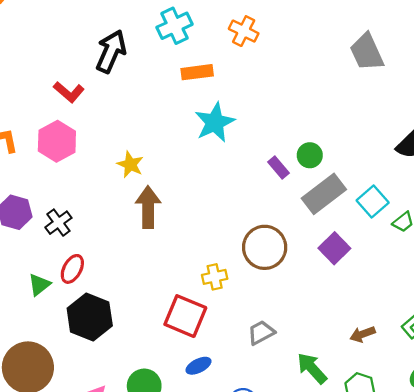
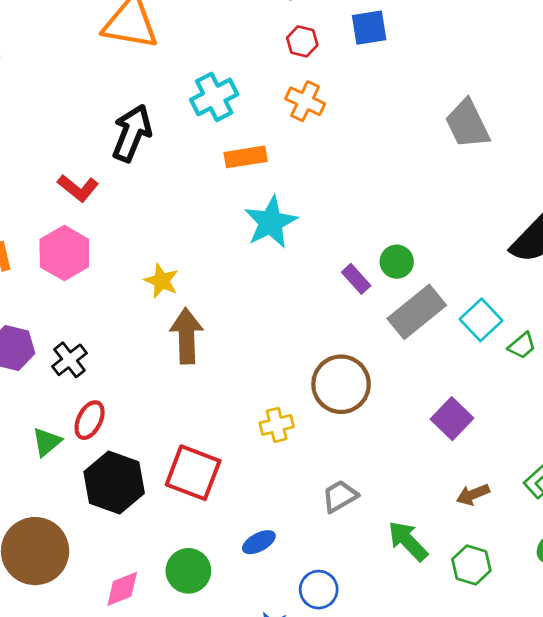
purple square: (334, 248) -> (452, 419), moved
red square: (185, 316) -> (193, 473), moved

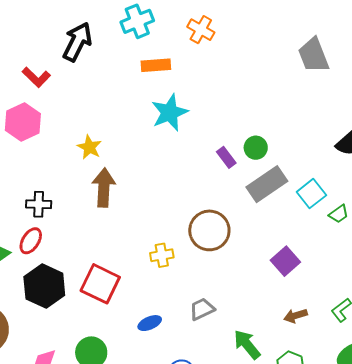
black cross: (69, 360) -> (39, 204), moved, turned 35
blue ellipse: (259, 542) -> (150, 323), moved

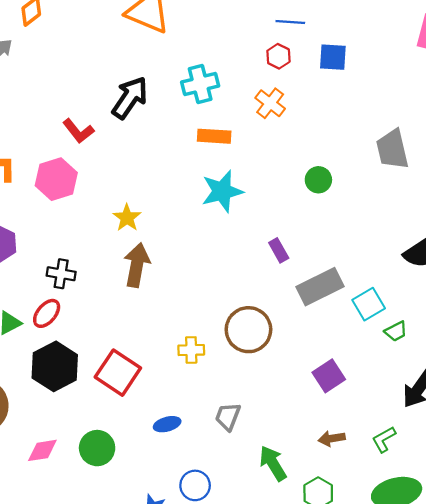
green circle: (256, 148) -> (318, 180), moved
gray trapezoid: (202, 309) -> (228, 417), turned -52

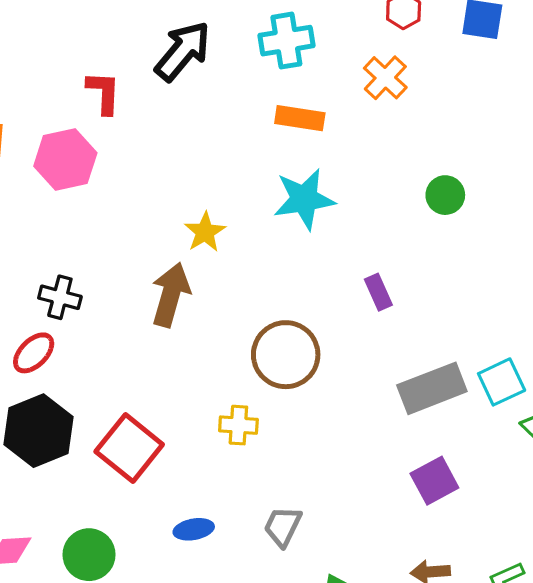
red L-shape: (78, 131) -> (104, 93), turned -144
yellow star: (127, 218) -> (205, 232), moved
gray rectangle: (320, 287) -> (432, 388), moved
brown circle: (248, 330) -> (286, 355), moved

